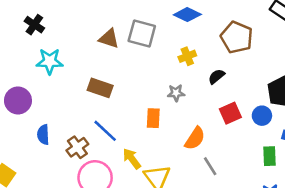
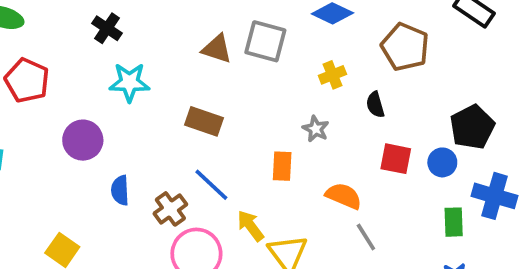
black semicircle: (216, 76) -> (375, 105), turned -66
gray star: (176, 93) -> (316, 129), turned 30
red square: (230, 113) -> (396, 159), turned 35
orange semicircle: (195, 138) -> (344, 196), turned -100

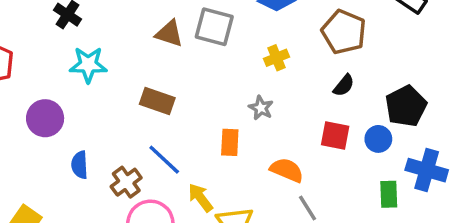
black semicircle: (375, 105) -> (344, 85), moved, turned -125

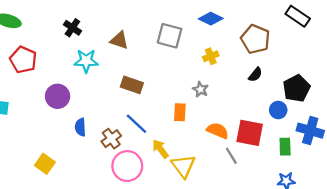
brown triangle: (169, 34) -> (119, 40), moved
red square: (335, 136) -> (250, 133), moved, size x1.4

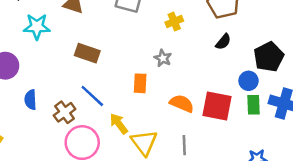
green rectangle: (285, 147) -> (254, 105), moved
gray line: (231, 156) -> (184, 145), moved, turned 30

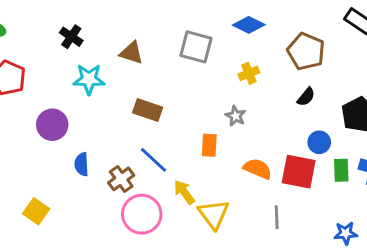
blue circle: (249, 81) -> (319, 142), moved
gray line: (184, 145) -> (277, 217), moved

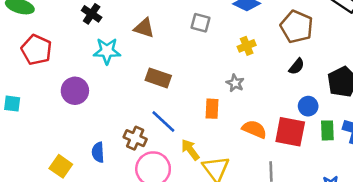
gray square: (196, 47) -> (200, 23), size x0.7
blue semicircle: (82, 164) -> (98, 152), moved
brown cross: (121, 179) -> (135, 138), turned -30

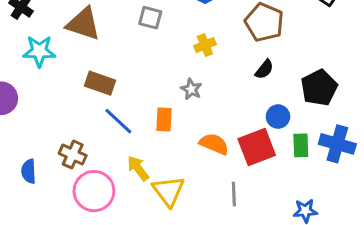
brown triangle: (144, 28) -> (83, 24), size x1.4
blue line: (163, 122) -> (118, 121), moved
red square: (290, 132) -> (257, 147), turned -32

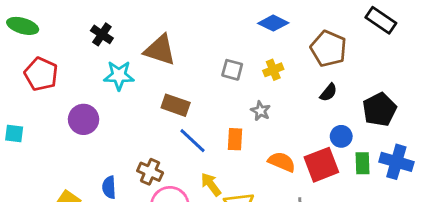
gray square: (150, 18) -> (232, 70), moved

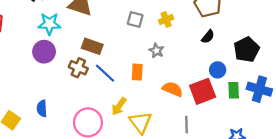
purple circle: (84, 119) -> (44, 52), moved
brown cross: (150, 172) -> (78, 68), moved
yellow arrow: (211, 184) -> (119, 106), turned -108

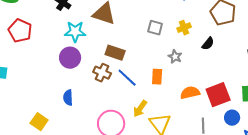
black semicircle: (208, 37) -> (208, 44), moved
blue circle: (218, 70) -> (232, 118), moved
orange semicircle: (173, 89) -> (190, 93), turned -36
blue semicircle: (42, 108) -> (68, 98), moved

